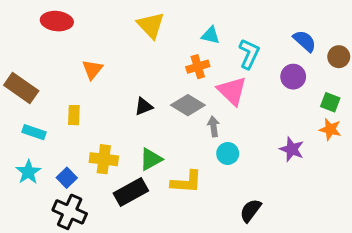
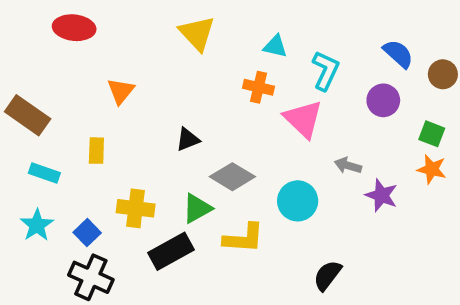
orange cross: (198, 67) -> (258, 87), turned 30
gray diamond: (188, 105) -> (232, 177), moved
gray arrow: (213, 126) -> (348, 166), moved, turned -66
cyan circle: (228, 154) -> (298, 201), size x1.4

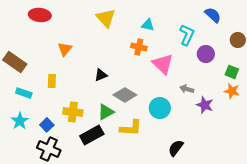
blue semicircle: (398, 54) -> (213, 15), moved
cyan L-shape: (326, 71) -> (187, 35), moved

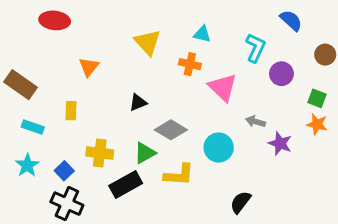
yellow triangle: (106, 18) -> (148, 42), moved

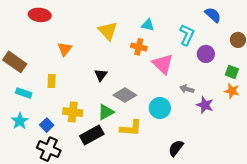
black triangle: (138, 102) -> (101, 75), turned -32

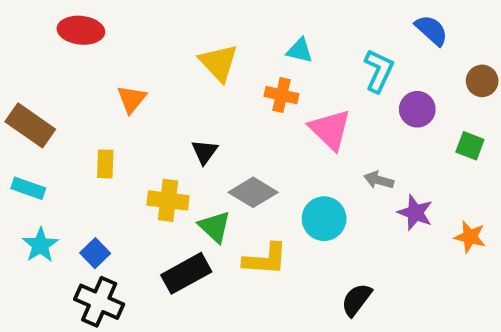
orange star: (232, 91) -> (470, 237), moved
cyan rectangle: (24, 93) -> (28, 188), moved
yellow cross: (73, 112) -> (168, 200), moved
green triangle: (106, 112) -> (215, 227), turned -48

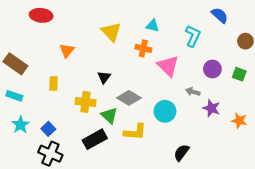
purple circle: (417, 109) -> (212, 69), moved

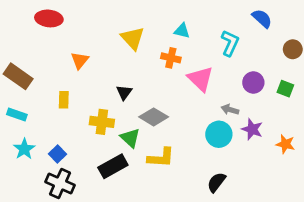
cyan circle: (165, 111) -> (219, 134), moved

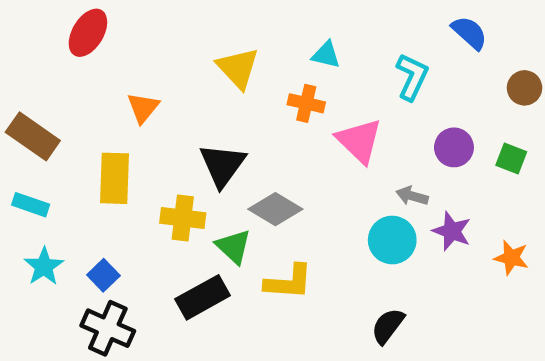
red ellipse: (49, 18) -> (88, 33), turned -65
black triangle: (124, 92) -> (222, 165), size x1.6
yellow rectangle: (64, 100) -> (114, 178), size x1.6

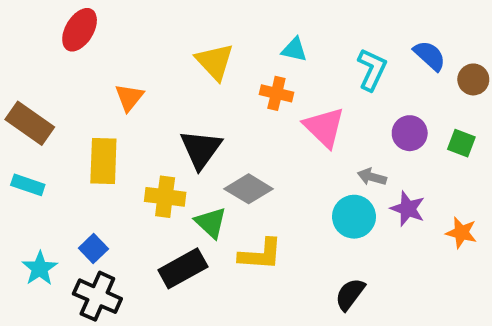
blue semicircle: (469, 33) -> (430, 56), moved
cyan star: (44, 266) -> (40, 268), moved

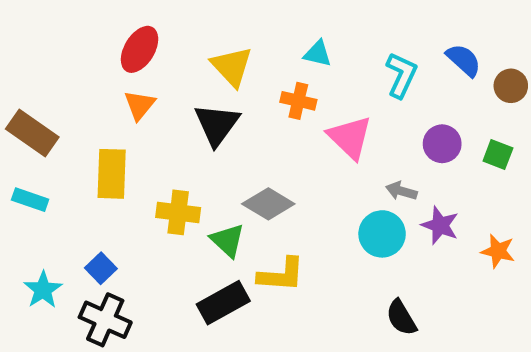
red ellipse: (80, 30) -> (140, 49), moved
black triangle: (201, 149) -> (217, 124), moved
black rectangle: (183, 268) -> (223, 303), moved
black semicircle: (350, 294) -> (401, 318), moved, turned -68

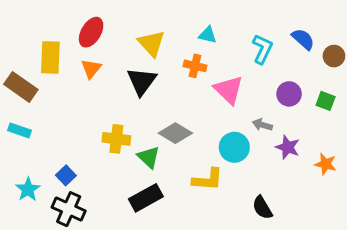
yellow rectangle: (112, 174) -> (50, 57), moved
cyan circle: (382, 234) -> (234, 147), moved
yellow L-shape: (281, 275) -> (208, 180), moved

